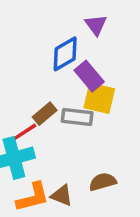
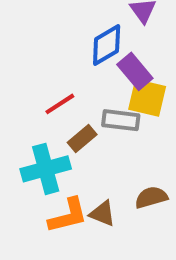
brown rectangle: (45, 114) -> (82, 138), moved
red line: (24, 132) -> (60, 104), moved

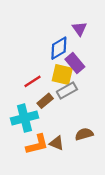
yellow square: (147, 98) -> (62, 74), moved
gray rectangle: (121, 120) -> (67, 91), turned -36

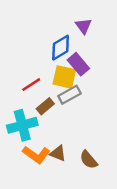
brown semicircle: (84, 134) -> (89, 160), moved, turned -114
orange L-shape: (37, 144) -> (36, 155), turned 50

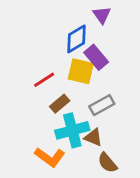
gray rectangle: (69, 95) -> (102, 105), moved
cyan cross: (22, 125) -> (72, 130), moved
brown triangle: (58, 153) -> (93, 137), moved

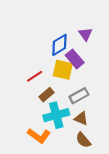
purple triangle: (102, 15) -> (85, 34), moved
brown triangle: (93, 137) -> (81, 118), moved

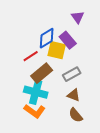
blue diamond: (59, 45) -> (47, 38), moved
brown rectangle: (46, 95) -> (42, 73), size x1.5
cyan cross: (56, 115) -> (36, 92), moved, turned 30

